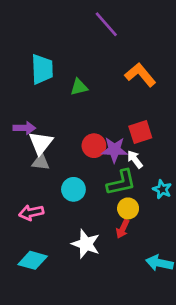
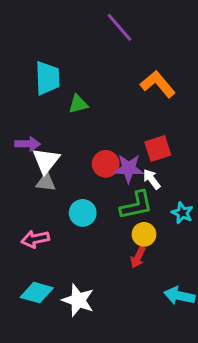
green triangle: (79, 87) -> (78, 104), moved
white star: (86, 244) -> (78, 300), moved

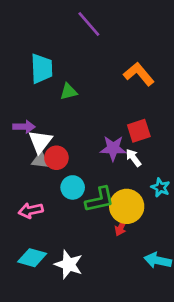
purple line: (119, 27) -> (89, 24), moved
red circle: (106, 164) -> (56, 158), moved
green L-shape: (136, 205) -> (100, 200), moved
yellow circle: (144, 234) -> (127, 206), size x1.6

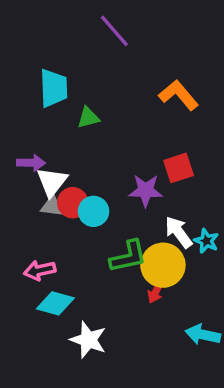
white arrow: (133, 158) -> (179, 232), moved, size x1.4
cyan circle: (73, 187) -> (94, 211), moved
cyan diamond: (32, 258) -> (55, 303), moved

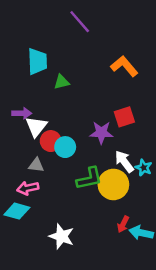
gray triangle: (52, 206) -> (36, 165), moved
red arrow: (156, 291) -> (123, 224), moved
cyan diamond: (55, 303) -> (17, 211), moved

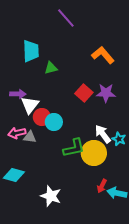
red square: (124, 117) -> (84, 93), moved, turned -30
purple star: (101, 133) -> (106, 93), moved
pink arrow: (28, 188) -> (17, 133), moved

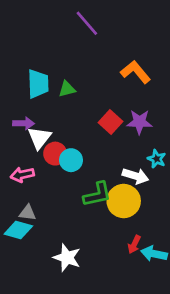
cyan trapezoid: (31, 51) -> (38, 84), moved
white arrow: (103, 134) -> (136, 176), turned 144
gray triangle: (30, 137) -> (28, 213), moved
cyan star: (119, 139) -> (157, 159), moved

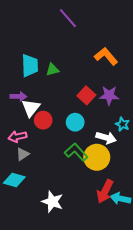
cyan circle: (71, 160) -> (75, 122), moved
green L-shape: (97, 194) -> (76, 152), turned -120
gray triangle: (28, 213) -> (23, 154), moved, turned -40
red arrow: (134, 244) -> (105, 191), size x1.6

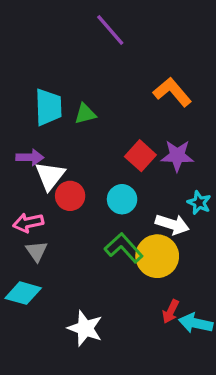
gray triangle: (23, 154) -> (37, 251), turned -32
red arrow: (105, 191) -> (171, 311), size x0.6

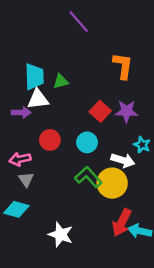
orange L-shape: (172, 92) -> (123, 66), turned 48
white triangle: (50, 176) -> (38, 99), moved, turned 45
red arrow: (171, 311) -> (122, 223), size x1.6

